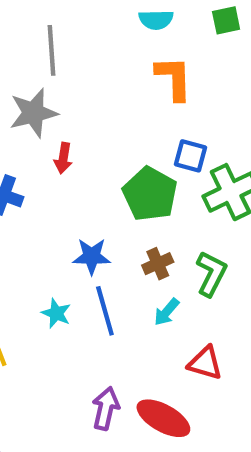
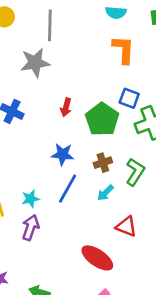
red arrow: (63, 158) -> (66, 107), moved
blue line: (105, 311) -> (68, 189), turned 40
cyan star: (56, 313) -> (30, 199), moved, turned 30
purple arrow: (106, 408) -> (31, 228), moved

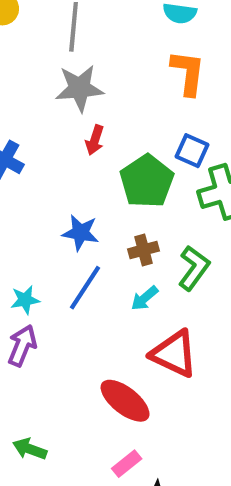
gray star: (35, 63) -> (79, 88), moved
red arrow: (66, 107) -> (95, 140), moved
red triangle: (126, 226) -> (174, 354), size x1.4

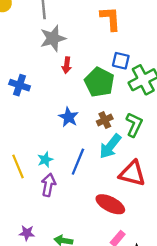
blue star: (81, 233) -> (69, 117), turned 30
blue line: (85, 288) -> (78, 162), moved
cyan arrow: (145, 298) -> (110, 146), size x1.6

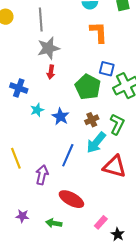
red arrow: (67, 65) -> (51, 72), moved
cyan star: (45, 160) -> (37, 110), moved
red ellipse: (110, 204) -> (71, 199), moved

